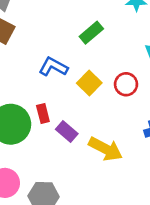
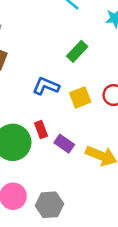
yellow square: (89, 83) -> (80, 97), turned 30

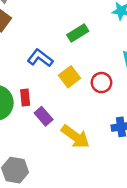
yellow square: (80, 97) -> (69, 77), turned -30

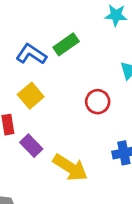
blue L-shape: (40, 58) -> (31, 54), moved
yellow square: (69, 77) -> (31, 96), moved

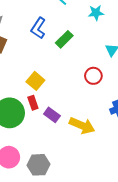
blue L-shape: (31, 54) -> (38, 28), moved, turned -80
yellow square: (31, 96) -> (35, 81), moved

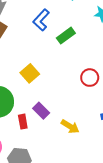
red rectangle: (33, 103) -> (23, 122), moved
yellow arrow: (82, 126) -> (70, 126), size x0.7

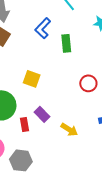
green rectangle: (66, 36) -> (66, 43), turned -60
yellow square: (30, 73) -> (32, 79), turned -30

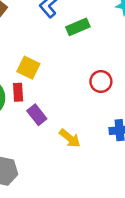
green rectangle: (66, 43) -> (78, 27), turned 66
red rectangle: (24, 125) -> (18, 92), moved

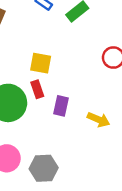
purple rectangle: (37, 115) -> (61, 106), turned 66

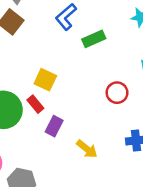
red rectangle: (37, 89) -> (35, 104), turned -36

